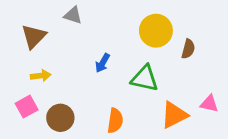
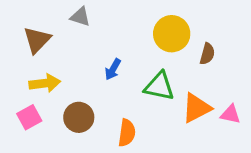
yellow arrow: (41, 76) -> (45, 83), size x1.4
orange triangle: (174, 115) -> (196, 108), moved
brown circle: (60, 118) -> (79, 117), moved

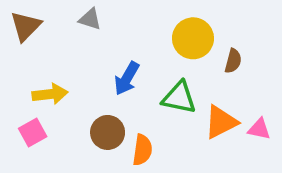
brown triangle: (37, 40) -> (26, 26), moved
blue arrow: (113, 69) -> (127, 78), size x1.4
brown circle: (79, 117) -> (108, 132), moved

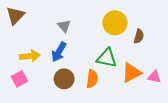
gray triangle: (90, 19) -> (64, 26), moved, turned 32
blue arrow: (127, 78) -> (59, 52), moved
orange semicircle: (142, 150) -> (92, 79), moved

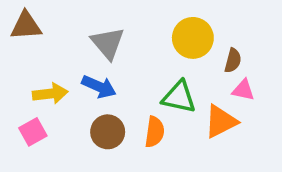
brown triangle: (15, 16) -> (26, 26), turned 42
gray triangle: (64, 26) -> (108, 43), size x1.5
blue arrow: (59, 52) -> (99, 87), turned -96
pink triangle: (154, 77) -> (243, 90), moved

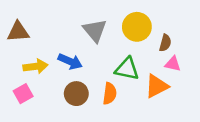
brown triangle: (26, 26) -> (18, 32), moved
gray triangle: (108, 43) -> (95, 31), moved

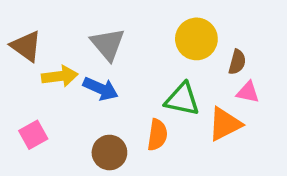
gray triangle: (95, 31) -> (108, 44), moved
brown triangle: (18, 32) -> (26, 46), turned 40
yellow arrow: (35, 66) -> (60, 76), moved
brown circle: (76, 94) -> (109, 153), moved

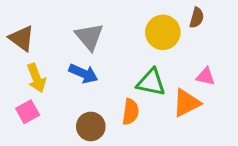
brown semicircle: (237, 62) -> (197, 18), moved
yellow arrow: (60, 76) -> (36, 78), moved, turned 76

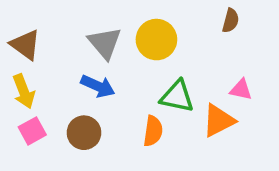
yellow circle: (163, 32) -> (156, 40), moved
yellow arrow: (36, 78) -> (24, 91), moved
brown circle: (91, 126) -> (84, 133), moved

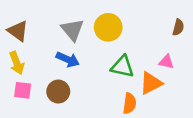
brown semicircle: (231, 21) -> (178, 27), moved
pink square: (32, 131) -> (23, 90), turned 36
orange semicircle: (153, 131) -> (130, 103), moved

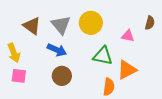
brown triangle: (18, 31) -> (32, 26), moved
pink triangle: (166, 62) -> (128, 36), moved
brown circle: (58, 92) -> (62, 76), moved

